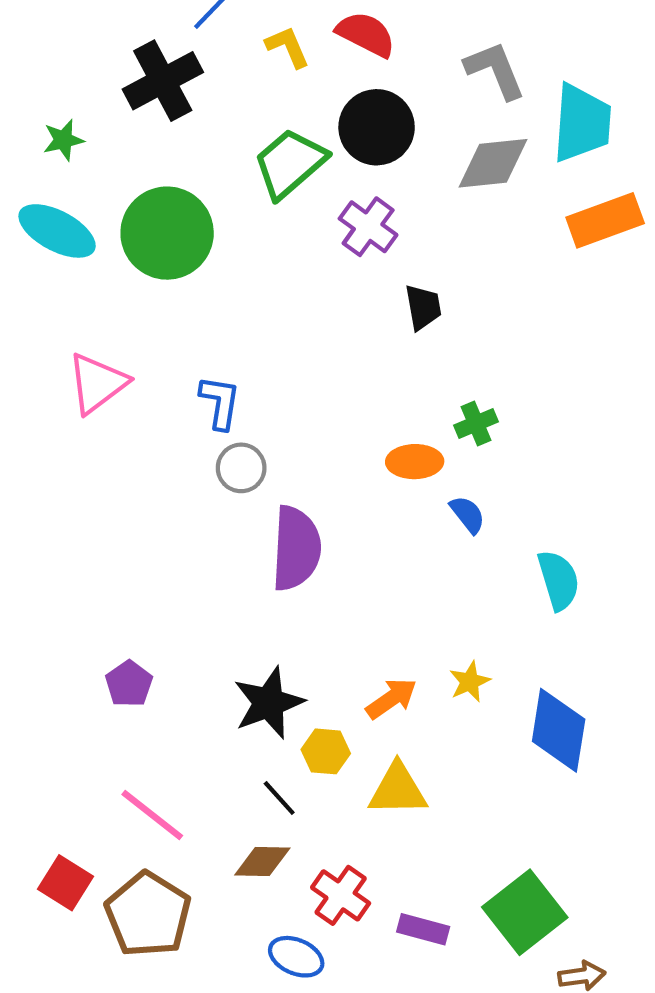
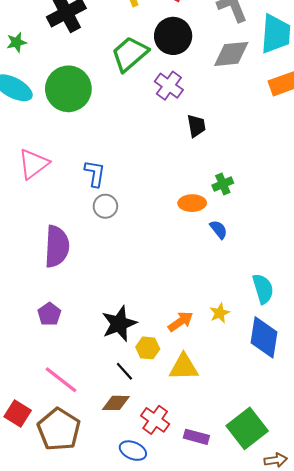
purple semicircle: (296, 548) -> (57, 246), moved
cyan semicircle: (559, 580) -> (263, 289), moved

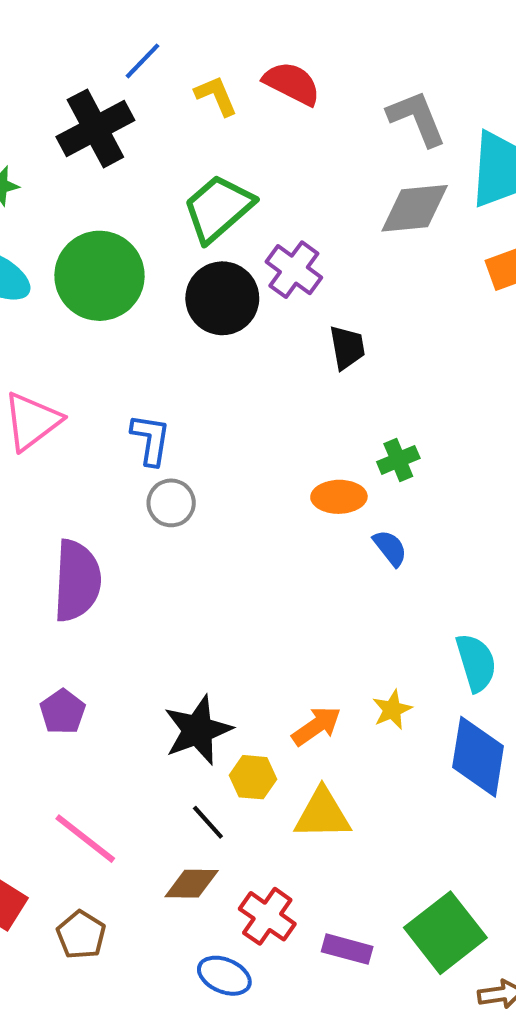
black circle: (173, 36) -> (222, 298), moved
brown pentagon: (59, 429) -> (81, 935), size x0.6

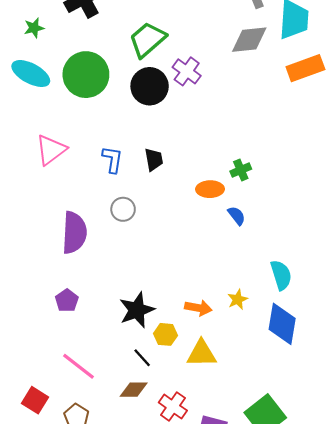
black trapezoid: (347, 347) -> (154, 159), moved
gray circle: (171, 503) -> (123, 209), moved
orange arrow: (316, 726) -> (198, 308), turned 45

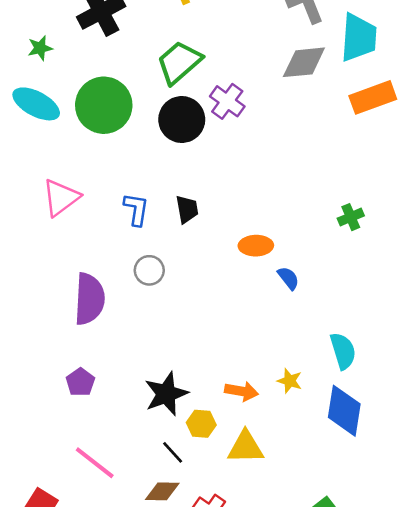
green cross: (241, 170) -> (351, 217), moved
yellow star: (238, 299) -> (290, 381), turned -30

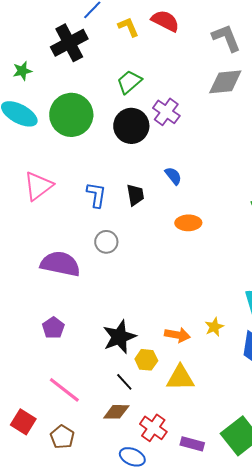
green trapezoid: (179, 62) -> (129, 82), size x0.7
blue semicircle: (288, 278) -> (173, 176), moved
purple semicircle: (89, 299) -> (60, 264), turned -81
yellow star: (290, 381) -> (214, 327), turned 30

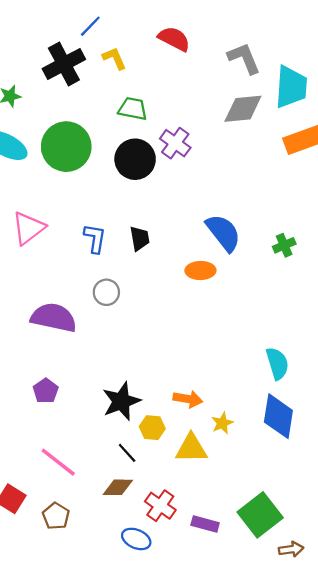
yellow L-shape: (128, 27) -> (114, 58), moved
green trapezoid: (129, 82) -> (133, 109), turned 52
blue semicircle: (173, 176) -> (223, 233), moved, size x1.8
yellow star: (214, 327) -> (222, 423), moved

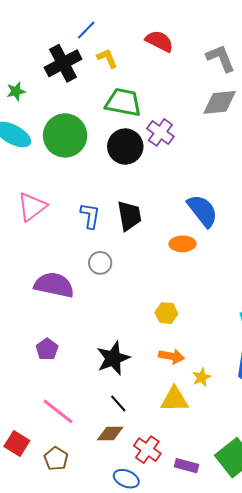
green trapezoid: (133, 109) -> (123, 102), size x1.4
black trapezoid: (140, 238) -> (129, 216), size x1.4
yellow hexagon: (152, 428) -> (166, 313), moved

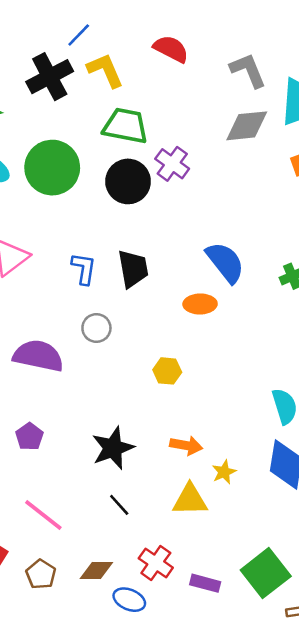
yellow L-shape: (107, 58) -> (105, 70), size x1.4
yellow hexagon: (166, 313) -> (167, 371), moved
brown diamond: (110, 434) -> (96, 571), moved

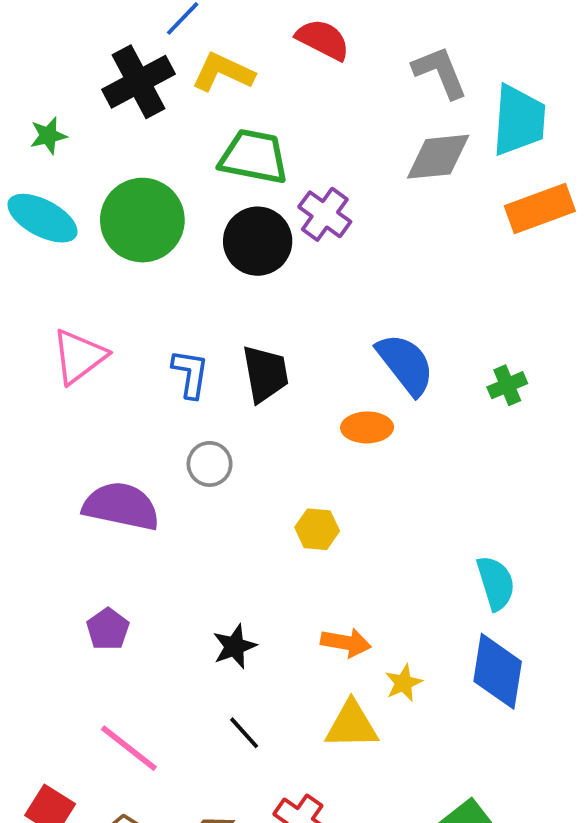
yellow L-shape: (105, 70) -> (223, 72), turned -42
black star: (113, 448) -> (235, 646), size x0.7

